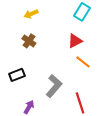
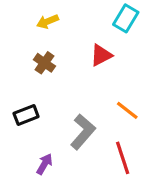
red triangle: (75, 41) -> (101, 55), moved
orange line: (83, 62) -> (127, 110), moved

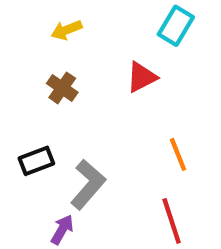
orange line: (127, 110) -> (178, 154), turned 30
gray L-shape: (83, 132) -> (88, 184), moved

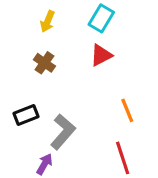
cyan rectangle: (176, 26) -> (101, 18), moved
yellow arrow: (66, 30) -> (48, 21), turned -45

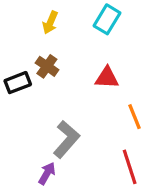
red triangle: (101, 55) -> (107, 78), moved, turned 30
black rectangle: (26, 115) -> (18, 83), moved

